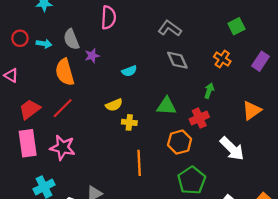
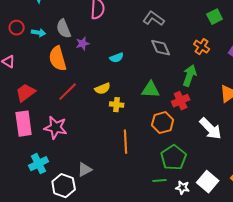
green arrow: (209, 91) -> (190, 76), size x1.5
red line: (63, 108) -> (68, 92), moved

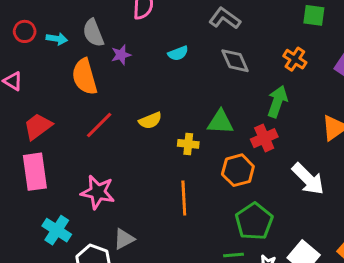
green square: (215, 17) -> (314, 15), turned 35
cyan semicircle: (117, 58) -> (178, 53), moved
yellow cross: (117, 105) -> (188, 144), moved
pink star: (56, 128) -> (98, 192), moved
cyan cross: (39, 164) -> (57, 230), turned -30

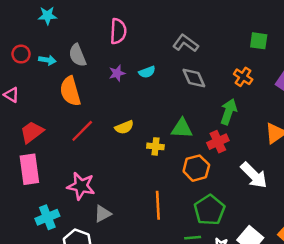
purple star: (121, 55) -> (117, 73), moved
orange line: (184, 198) -> (158, 205), moved
cyan cross: (57, 230) -> (47, 217), turned 35
gray triangle: (124, 239) -> (103, 214), moved

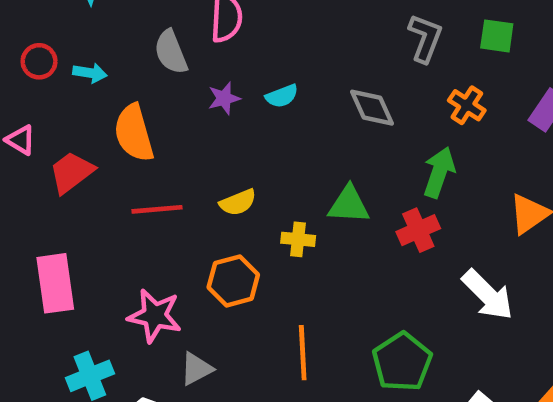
gray L-shape: (185, 43) -> (425, 38), moved, turned 75
gray semicircle: (77, 55) -> (171, 52), moved
red line: (82, 131) -> (157, 209), turned 40
red trapezoid: (32, 132) -> (71, 172), moved
orange hexagon: (196, 168) -> (233, 281), moved

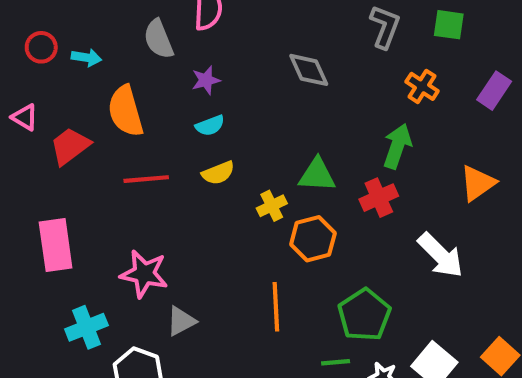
cyan semicircle: (282, 96) -> (210, 126), moved
gray diamond: (372, 108) -> (309, 70), moved
yellow cross: (298, 239) -> (272, 206), turned -32
orange hexagon: (233, 281) -> (313, 239), moved

